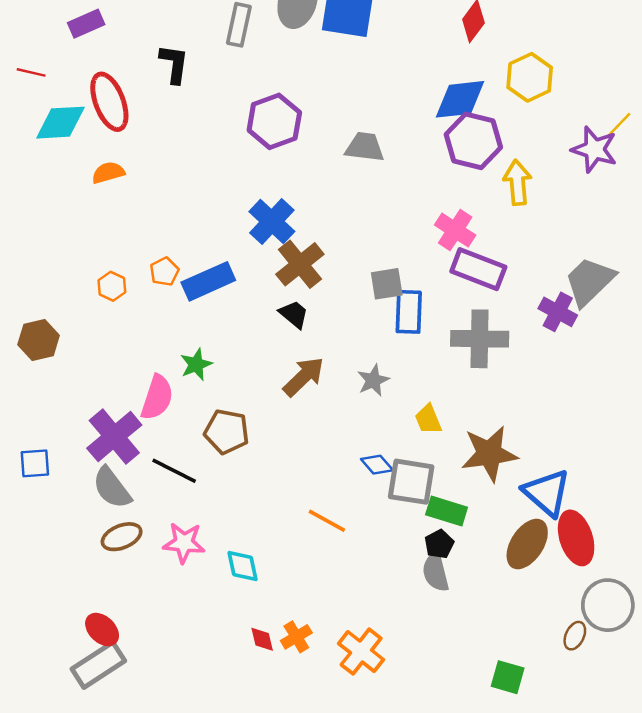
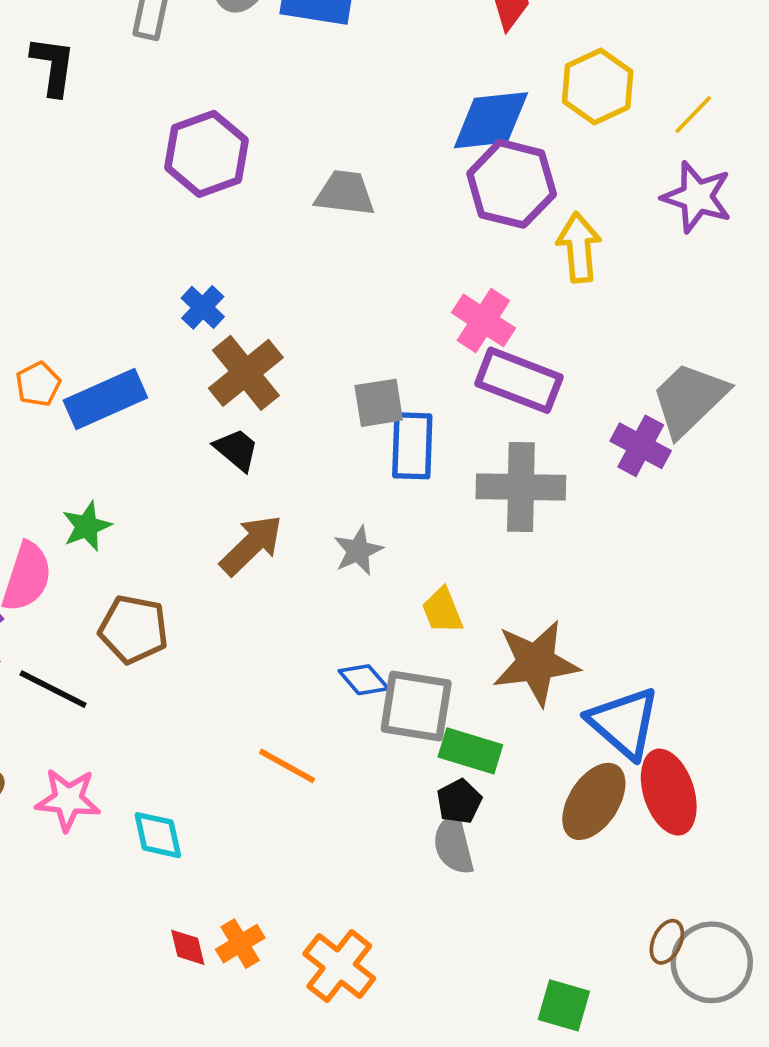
yellow line: (619, 125) -> (693, 115), moved
blue cross: (272, 221) -> (203, 307), size x0.6
gray circle: (608, 605) -> (712, 962), moved

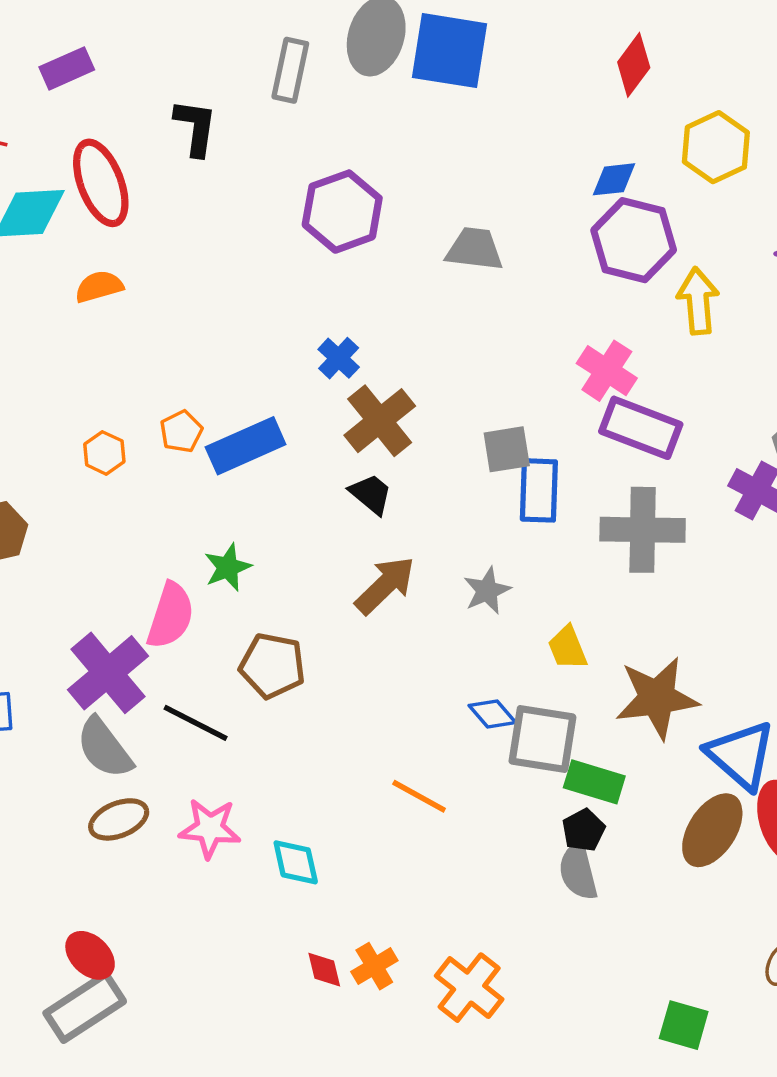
blue diamond: (491, 120) -> (614, 179), size x0.6

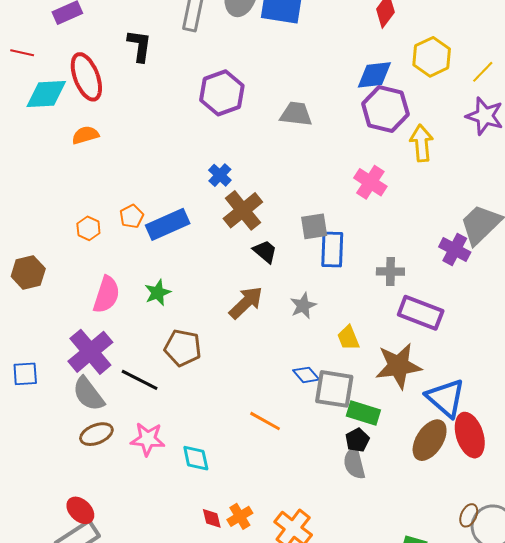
blue diamond: (614, 179) -> (374, 75), size x1.4
purple rectangle: (641, 428) -> (421, 313), moved
black trapezoid: (371, 494) -> (265, 251), moved
gray cross: (643, 530) -> (390, 272), size x0.6
pink semicircle: (171, 616) -> (106, 295), moved

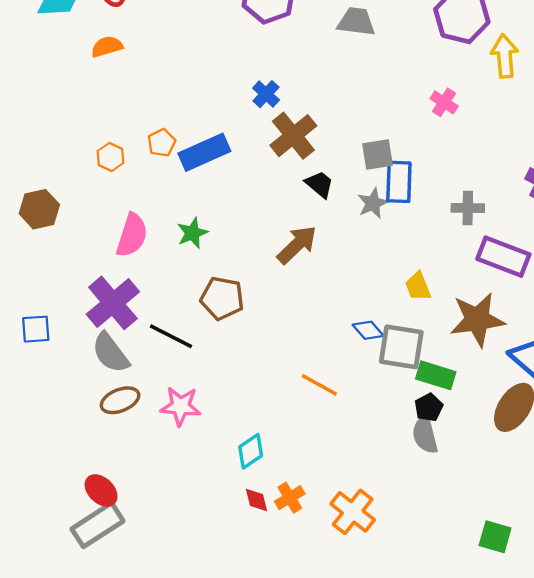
pink cross: (370, 182) -> (444, 102), size x0.7
gray star: (303, 306) -> (373, 203), moved
cyan diamond: (196, 458) -> (251, 451), moved, turned 68

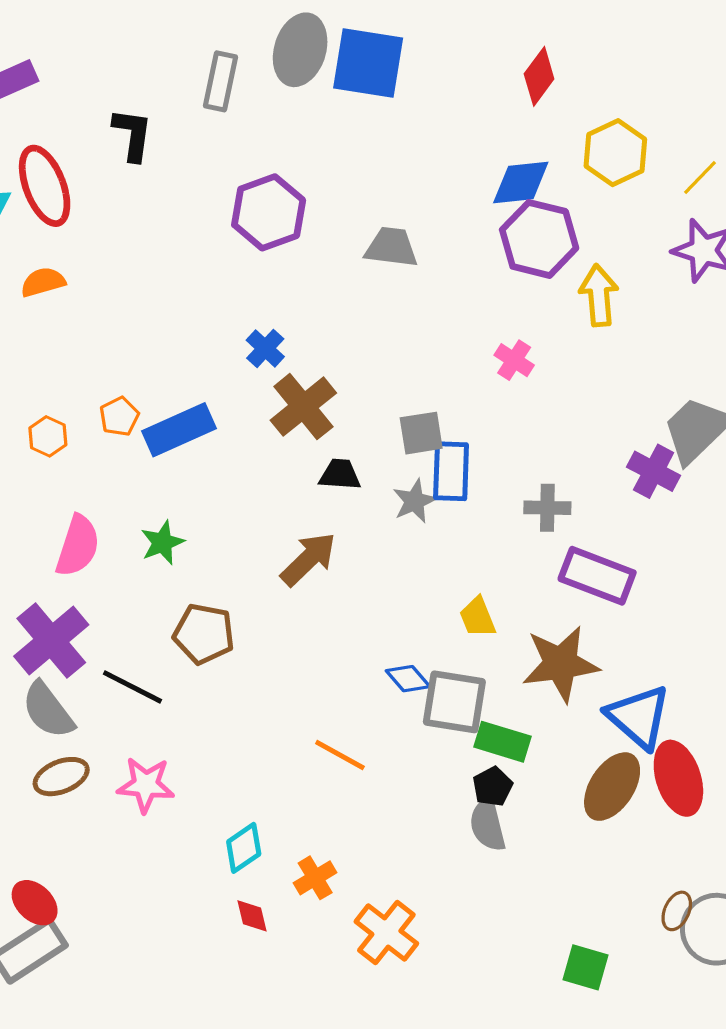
black trapezoid: (319, 184) -> (340, 475), turned -36
orange cross: (290, 498) -> (315, 878), moved

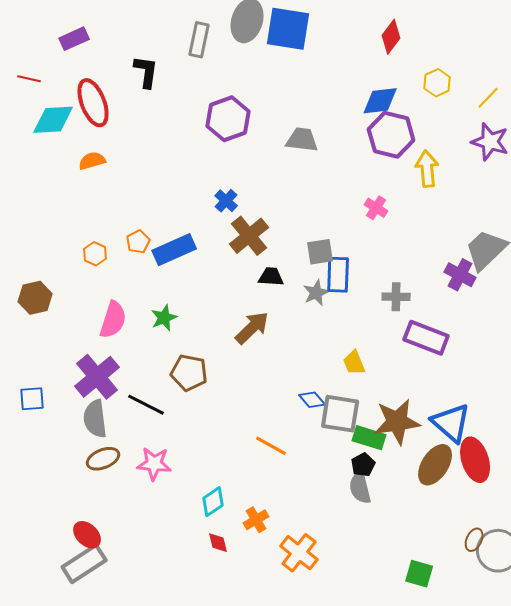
yellow hexagon: (615, 153) -> (437, 83), size x0.7
brown star: (561, 664) -> (397, 422), moved
gray semicircle: (48, 710) -> (95, 419), turned 30

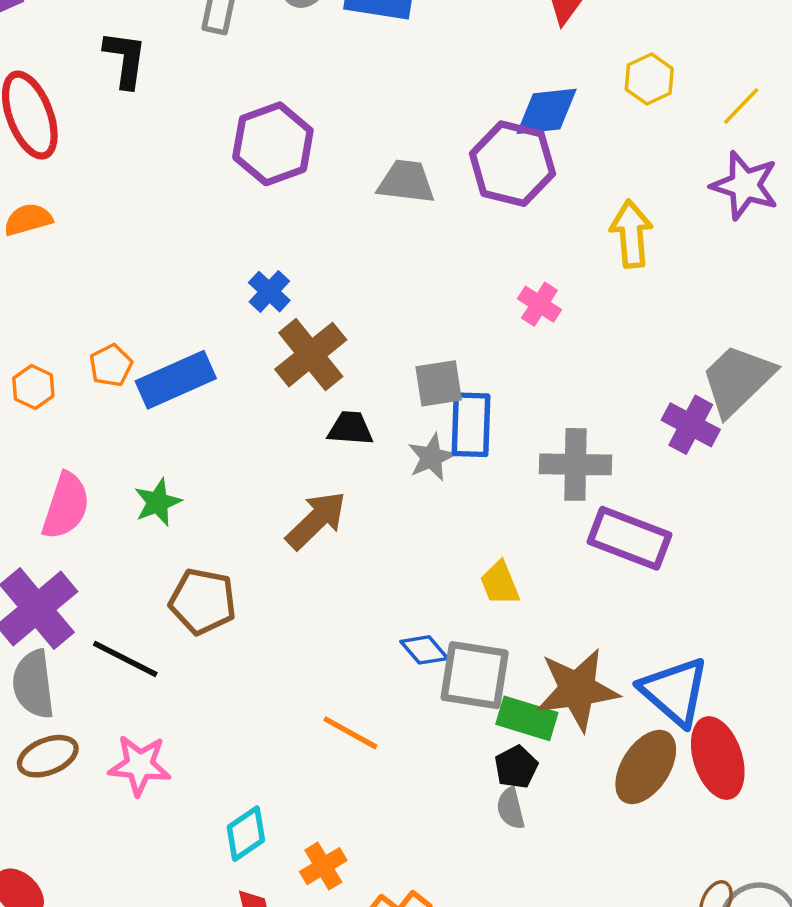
purple hexagon: (391, 135) -> (512, 164), moved
gray cross: (396, 297) -> (575, 464), size x1.4
gray semicircle: (360, 488) -> (511, 808), size x0.7

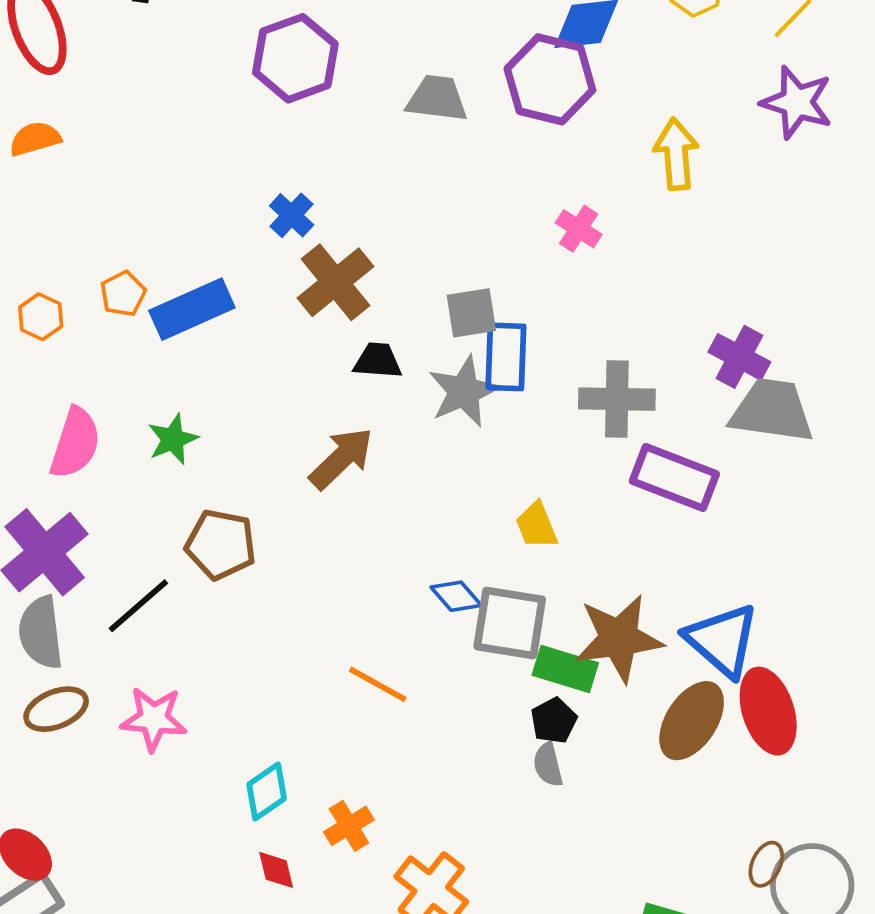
gray trapezoid: (738, 380) -> (772, 411), moved, turned 52
gray star: (431, 457) -> (464, 391), size x1.4
black line: (125, 659) -> (138, 606), turned -68

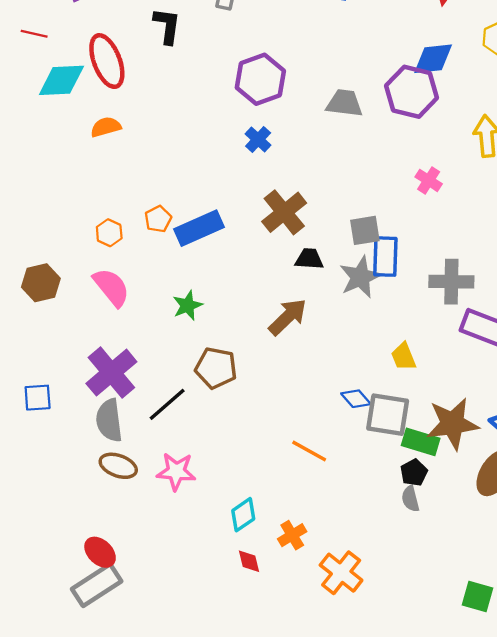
blue cross: (292, 215) -> (258, 139), moved
pink semicircle: (75, 443) -> (111, 287), moved, turned -57
brown ellipse: (56, 709) -> (118, 466), turned 42

